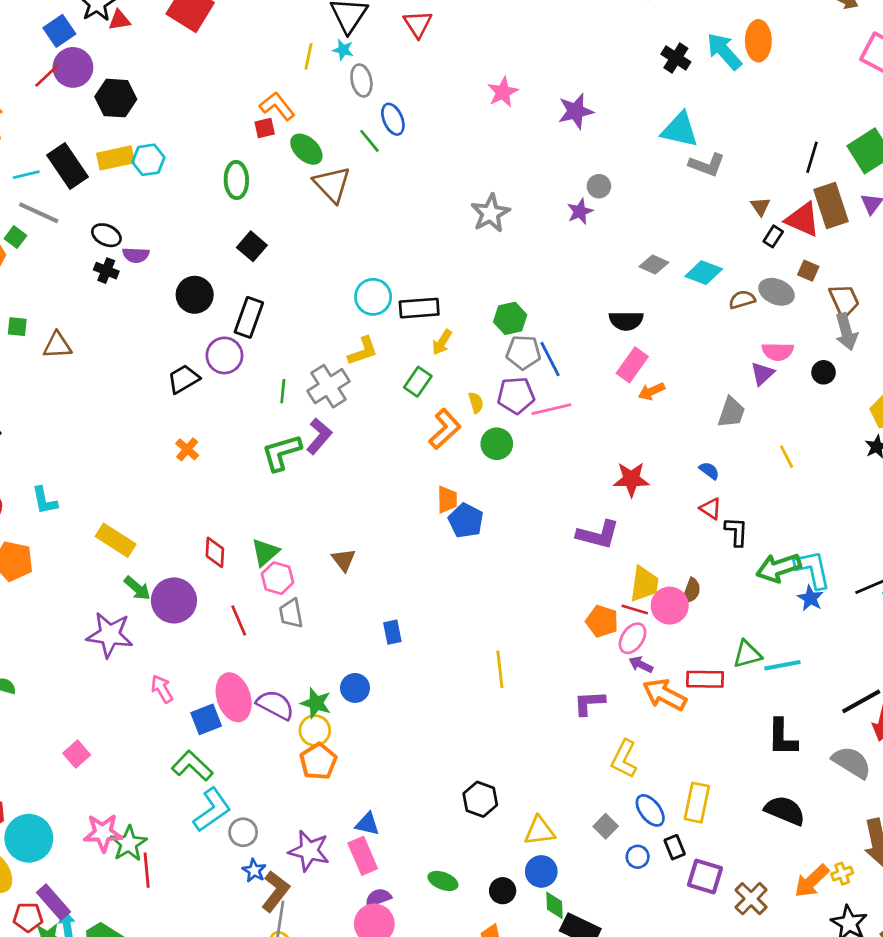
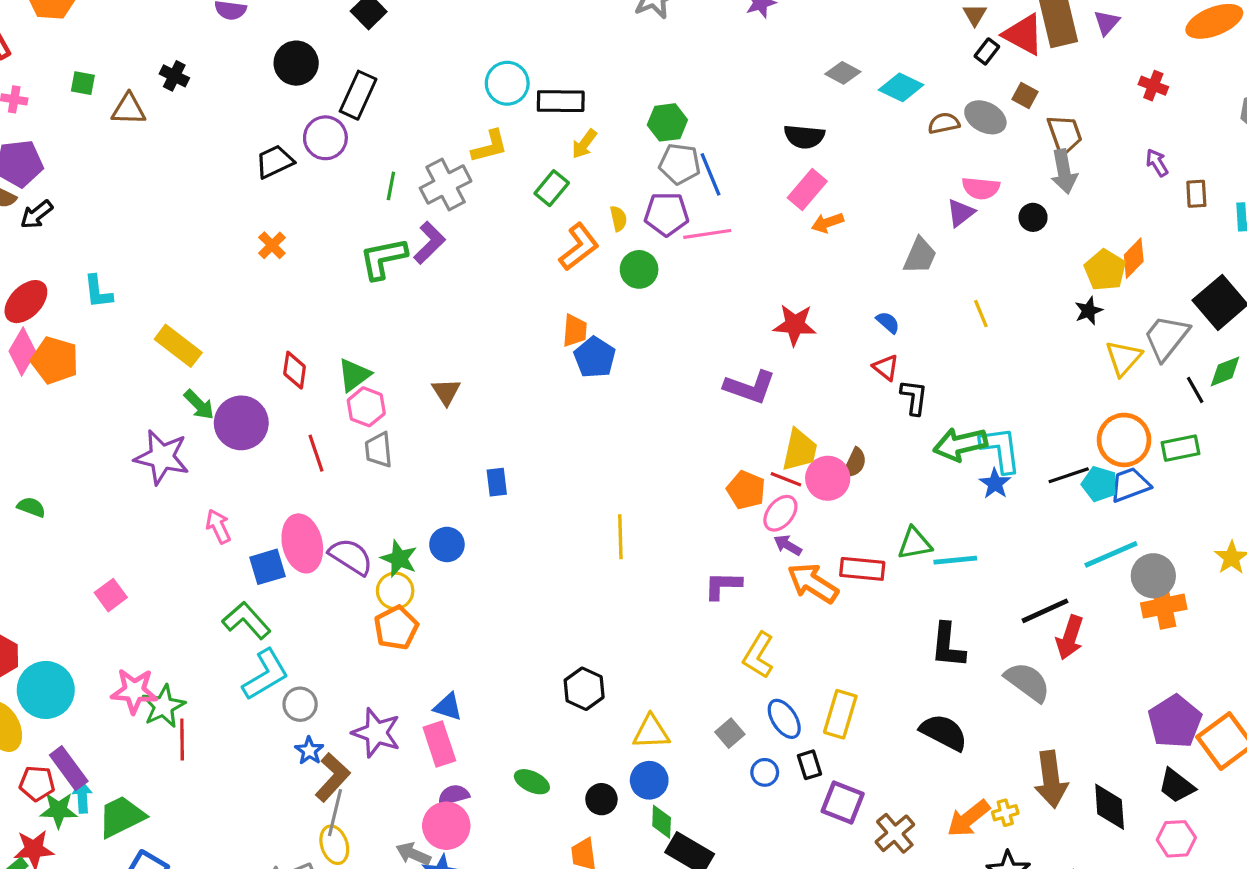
black cross: (106, 271) -> (174, 76), moved

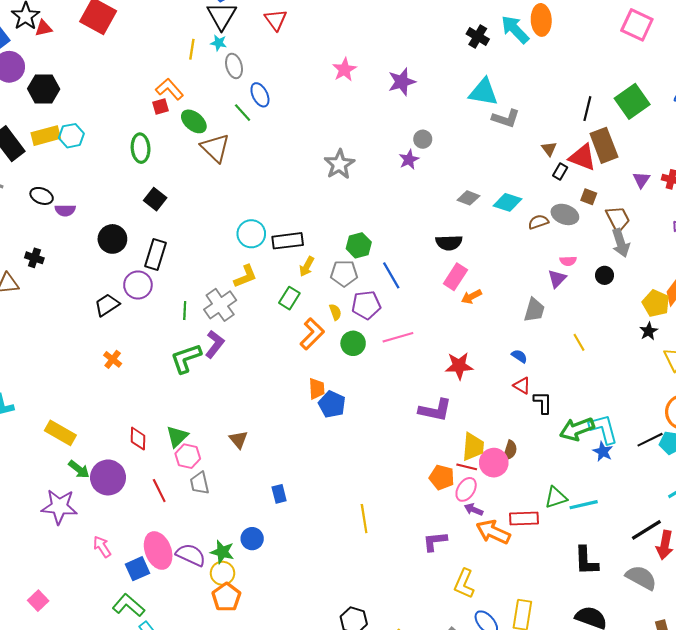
purple triangle: (1107, 23) -> (641, 180), moved
gray pentagon: (680, 164) -> (344, 273), moved
pink semicircle: (981, 188) -> (568, 261), size x0.7
pink line: (707, 234) -> (398, 337), moved

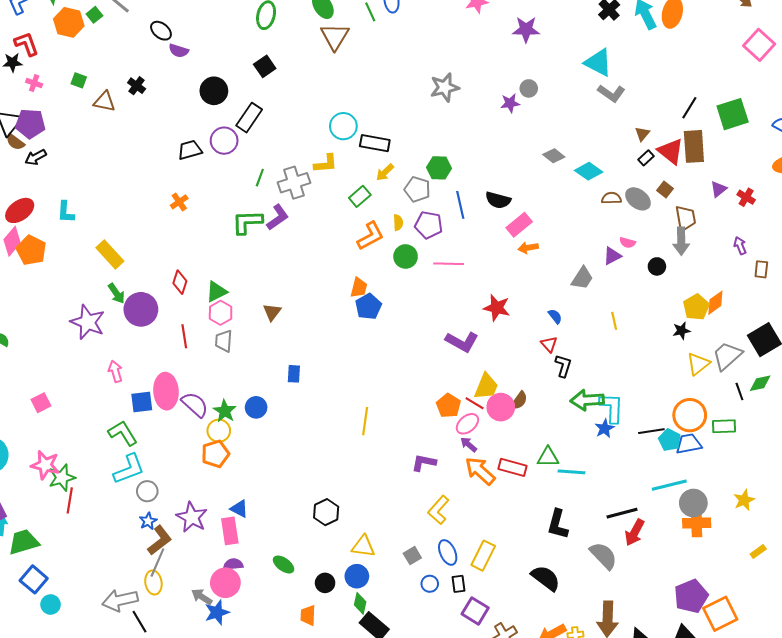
black semicircle: (449, 243) -> (498, 200), moved

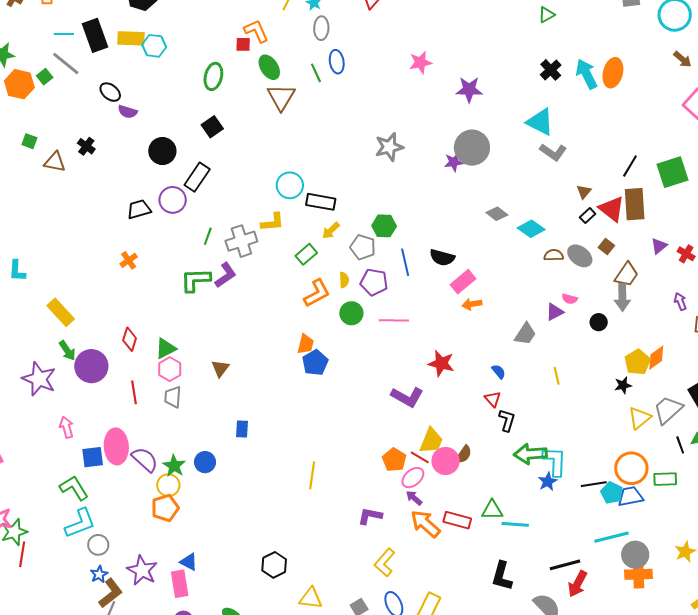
gray circle: (529, 88) -> (472, 148), size x2.0
brown trapezoid: (686, 218) -> (627, 275), turned 44

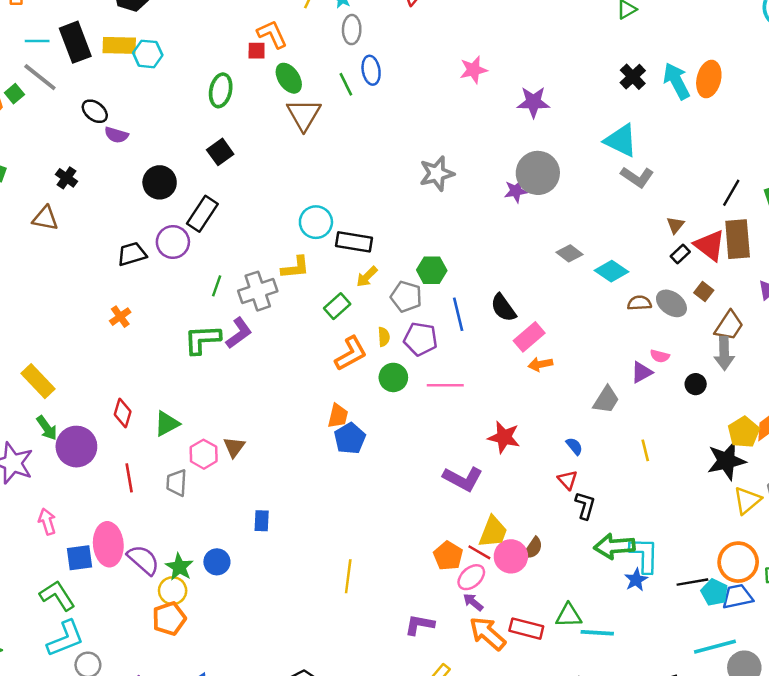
brown triangle: (55, 162) -> (45, 218), moved
black semicircle: (442, 257) -> (503, 308), turned 40
pink hexagon: (170, 369) -> (204, 454), moved
black star: (623, 385) -> (726, 461), size x1.8

